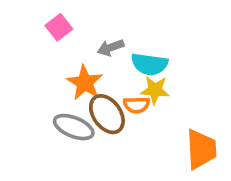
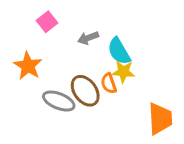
cyan semicircle: (149, 64) -> (119, 51), turned 52
orange star: (85, 83) -> (28, 66), moved
orange semicircle: (136, 105) -> (109, 83), turned 72

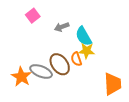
orange star: (28, 66) -> (21, 77), moved

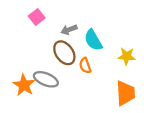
yellow star: (87, 51) -> (127, 56), moved
brown ellipse: (60, 64) -> (64, 53), moved

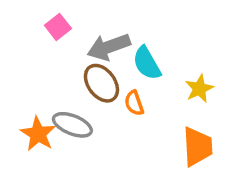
gray arrow: (69, 30) -> (109, 47), size x1.6
yellow star: (127, 56) -> (199, 89), turned -30

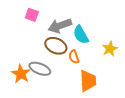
pink square: (58, 27) -> (32, 15), turned -32
brown ellipse: (101, 83) -> (56, 46), turned -30
orange trapezoid: (198, 147) -> (88, 81), moved

